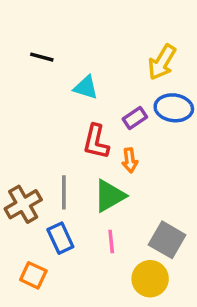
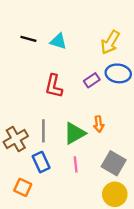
cyan triangle: (86, 88) -> (58, 41), moved
red L-shape: (96, 142) -> (54, 86), moved
orange arrow: (130, 160) -> (99, 124), moved
yellow circle: (150, 279) -> (115, 194), moved

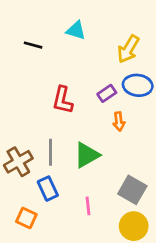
cyan triangle: (58, 41) -> (76, 30), moved
orange arrow: (99, 124) -> (119, 122), moved
pink line: (76, 164) -> (88, 206), moved

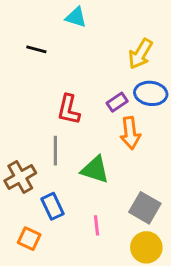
cyan triangle: (76, 30) -> (76, 17), moved
orange arrow: (119, 122) -> (130, 133), size x1.5
gray line: (51, 152) -> (55, 151), moved
green triangle: (87, 155) -> (95, 170), turned 48

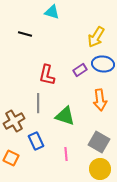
orange arrow: (130, 133) -> (100, 100), moved
orange square: (29, 239) -> (11, 158), moved

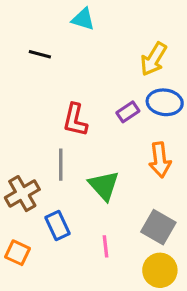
green triangle: (65, 116) -> (104, 186), turned 30

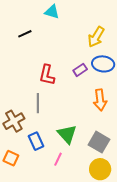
black line: (40, 54) -> (25, 34), turned -40
green triangle: (104, 186) -> (67, 134), moved
pink line: (106, 246) -> (58, 159), moved, turned 32

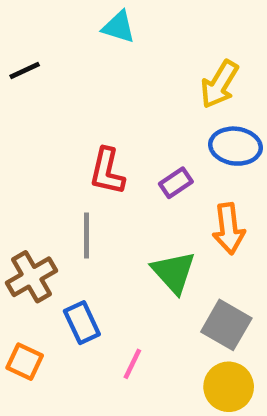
black line: (25, 34) -> (25, 70), moved
purple rectangle: (80, 70) -> (176, 183), moved
green triangle: (67, 134) -> (174, 272), moved

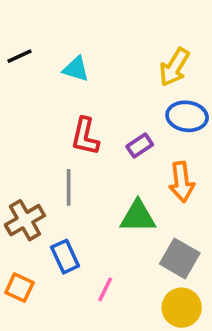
cyan triangle: (119, 27) -> (76, 69), moved
green triangle: (174, 272) -> (138, 217), turned -48

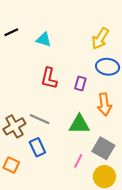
purple rectangle: (140, 145) -> (80, 83), turned -40
gray line: (69, 187) -> (40, 119), moved, turned -66
pink line: (105, 289) -> (78, 161), moved

